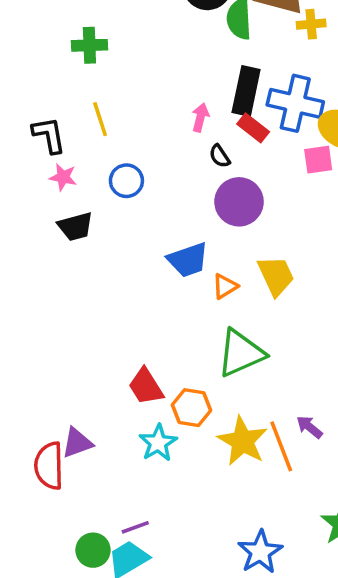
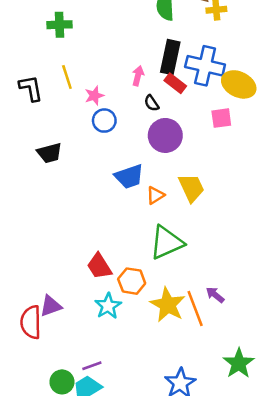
pink square: (318, 160) -> (221, 118), moved
pink star: (63, 177) -> (94, 96), moved, turned -30
blue circle: (126, 181) -> (104, 121), moved

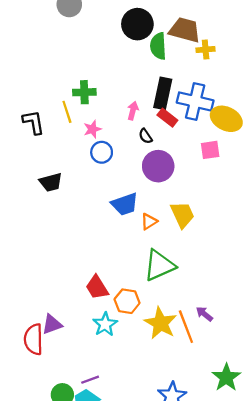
green cross: (59, 25) -> (84, 92), moved

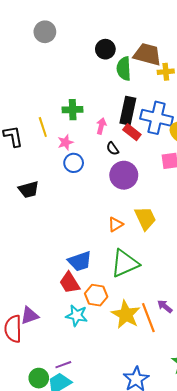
black circle: (137, 24) -> (105, 49), size x0.7
green cross: (84, 92) -> (73, 110), moved
blue trapezoid: (125, 204) -> (80, 261), moved
cyan star: (105, 324) -> (77, 316), turned -30

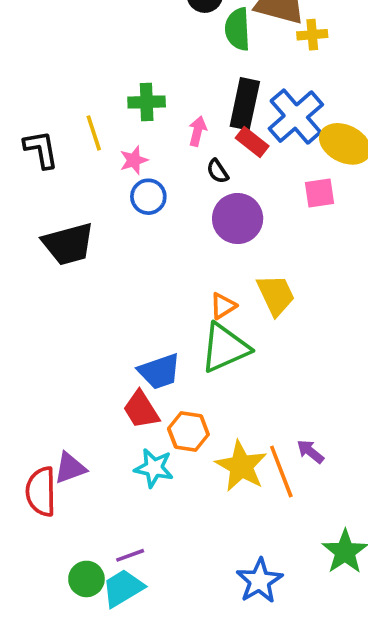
blue cross: (157, 118) -> (296, 117), turned 36
black trapezoid: (29, 190) -> (68, 244), size x1.4
green triangle: (125, 263) -> (225, 348), moved

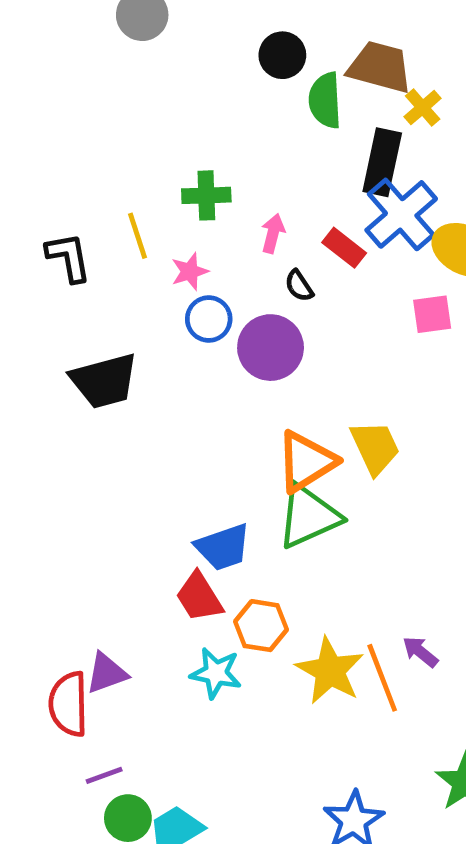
yellow cross: (312, 35) -> (423, 107), turned -36
black rectangle: (245, 104) -> (382, 162), moved
purple circle: (238, 219) -> (271, 348), moved
orange triangle: (223, 306) -> (306, 462), size x1.8
purple line: (130, 555) -> (104, 775), moved

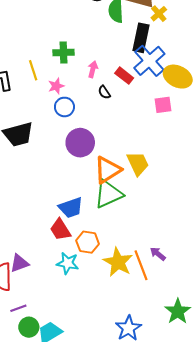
purple circle: (271, 348) -> (80, 143), moved

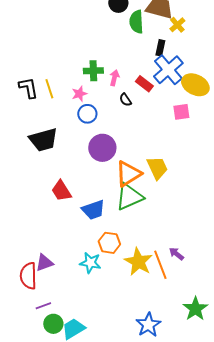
black rectangle: (141, 38) -> (160, 48), size x0.6
green cross: (63, 52) -> (93, 71), moved
yellow line: (33, 70) -> (49, 89), moved
red trapezoid: (60, 230) -> (61, 191), moved

